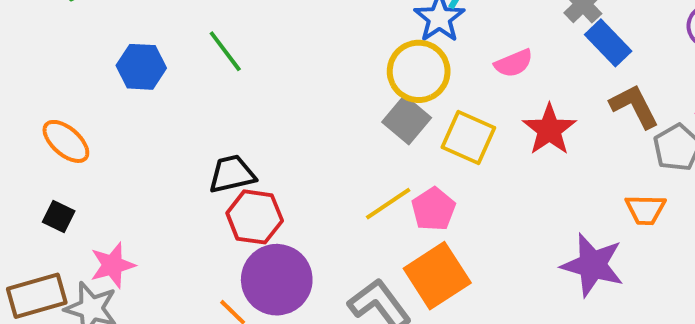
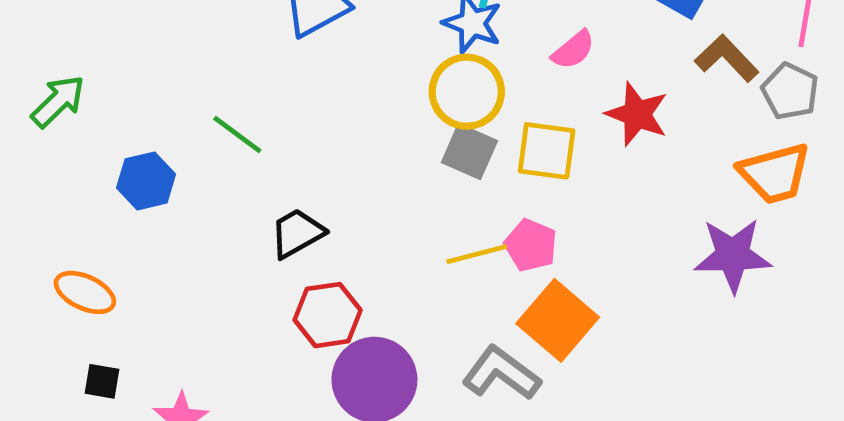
black trapezoid: (232, 174) -> (297, 233), moved
yellow line: (388, 204) -> (477, 254), turned 36
orange trapezoid: (645, 210) -> (775, 173), size x1.5

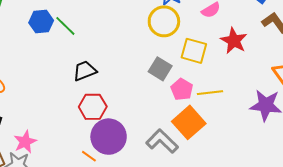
gray square: (469, 152) -> (160, 69), moved
blue hexagon: (146, 181) -> (41, 22), moved
yellow line: (477, 254) -> (210, 93), moved

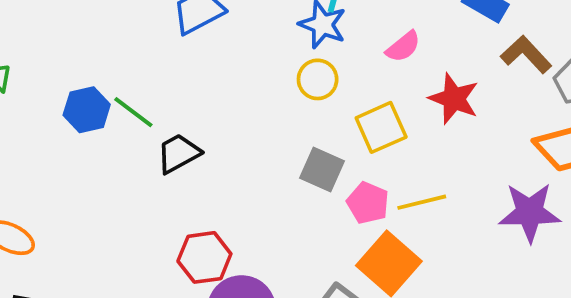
yellow circle: (164, 21) -> (318, 79), size x0.7
yellow square: (194, 51) -> (381, 127), turned -32
black trapezoid: (85, 71) -> (178, 153), moved

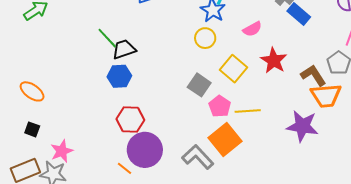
brown L-shape: (526, 54) -> (313, 75), moved
blue hexagon: (87, 110) -> (119, 76), moved
yellow square: (381, 127) -> (234, 69), turned -36
black trapezoid: (178, 153) -> (124, 49), moved

